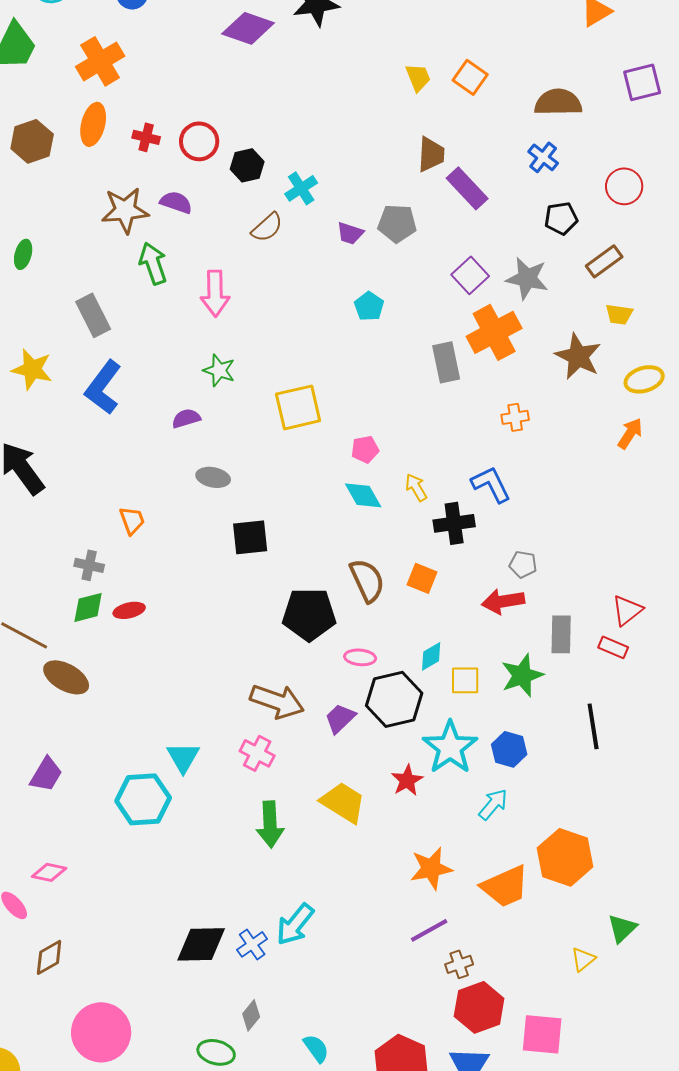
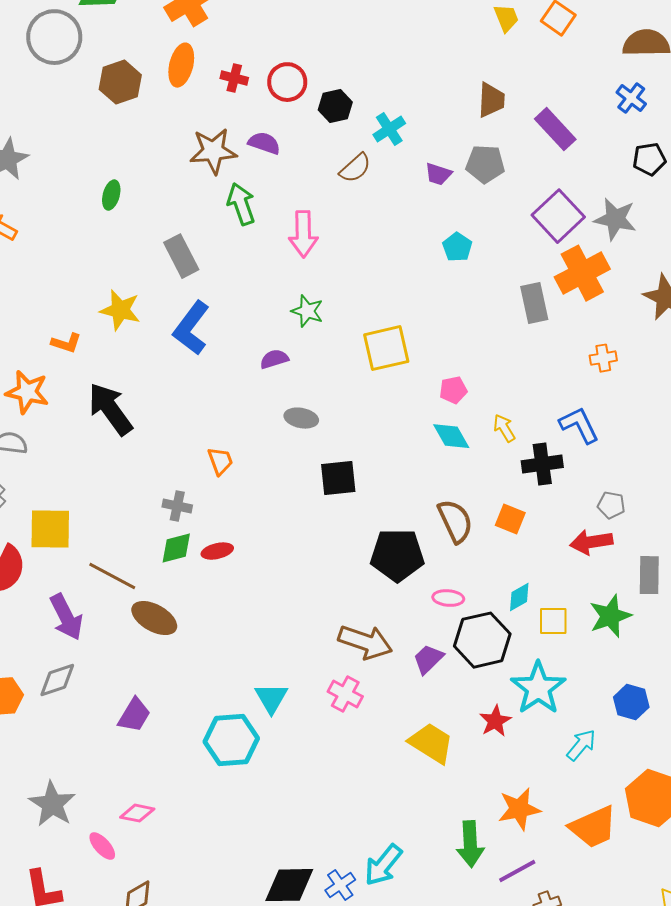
brown trapezoid: (431, 154) -> (491, 100), moved
purple square: (470, 275) -> (558, 216), size x1.4
blue hexagon: (509, 749) -> (631, 702), moved
green arrow: (270, 824) -> (470, 844), moved

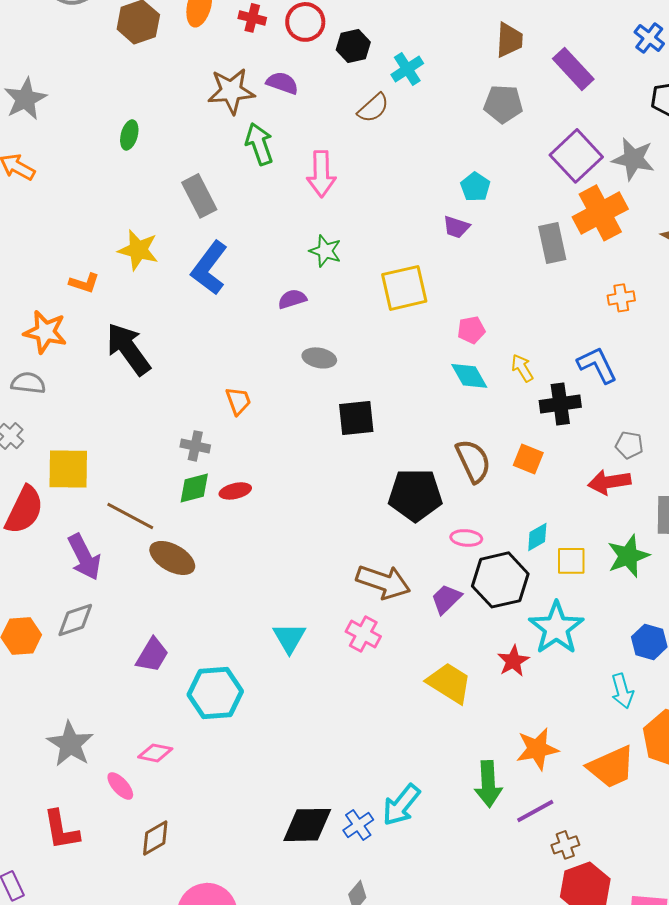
purple trapezoid: (438, 174) -> (456, 227), moved
cyan hexagon: (231, 740) -> (215, 693), moved
cyan arrow: (581, 745) -> (622, 691), moved, turned 124

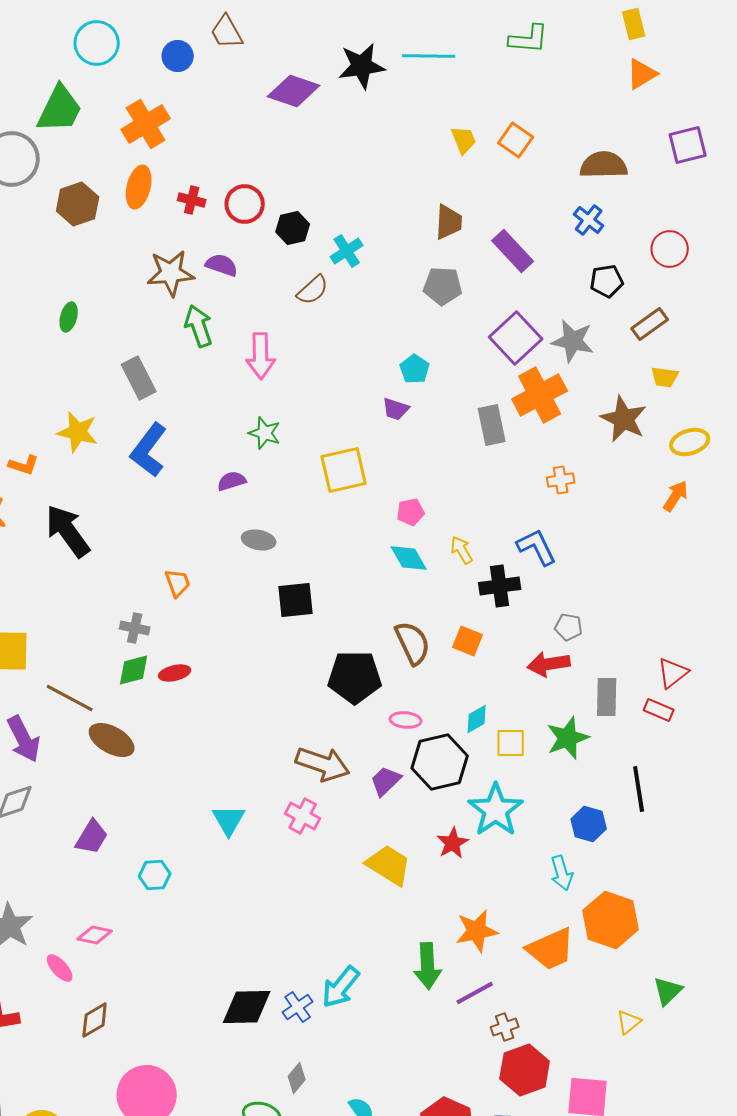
cyan hexagon: (215, 693) -> (155, 875), size x0.6

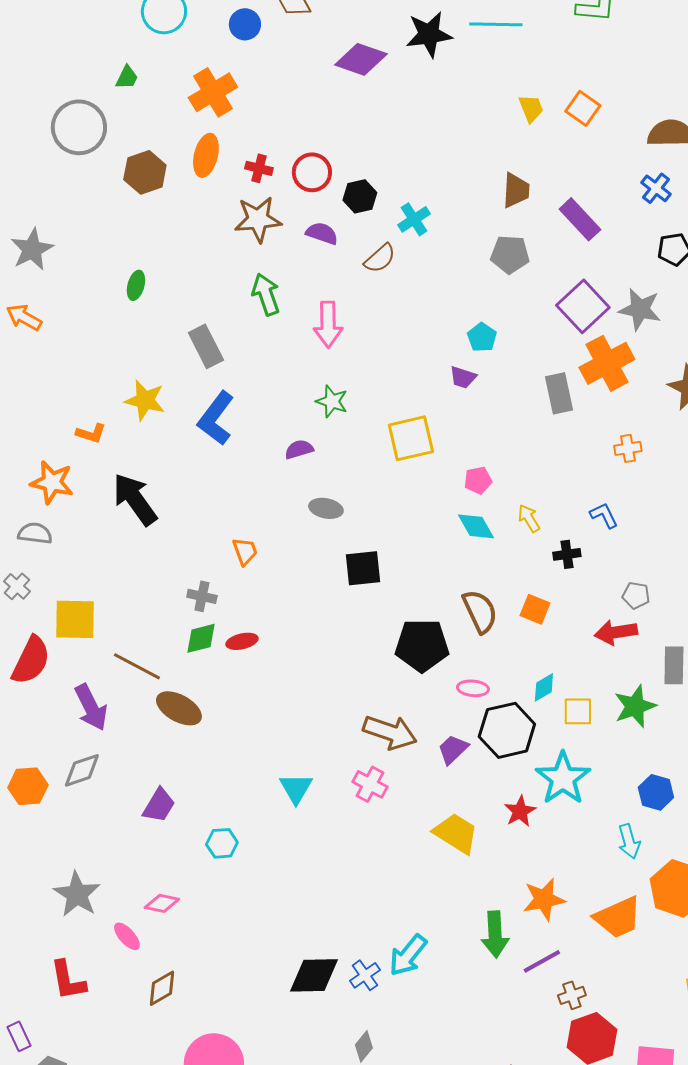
green trapezoid: (60, 109) -> (127, 77), size x0.5
purple semicircle: (222, 265) -> (322, 233), moved
brown star: (171, 273) -> (258, 219), moved
blue L-shape: (537, 547) -> (604, 515), size x0.7
black cross: (500, 586) -> (567, 554), size x0.7

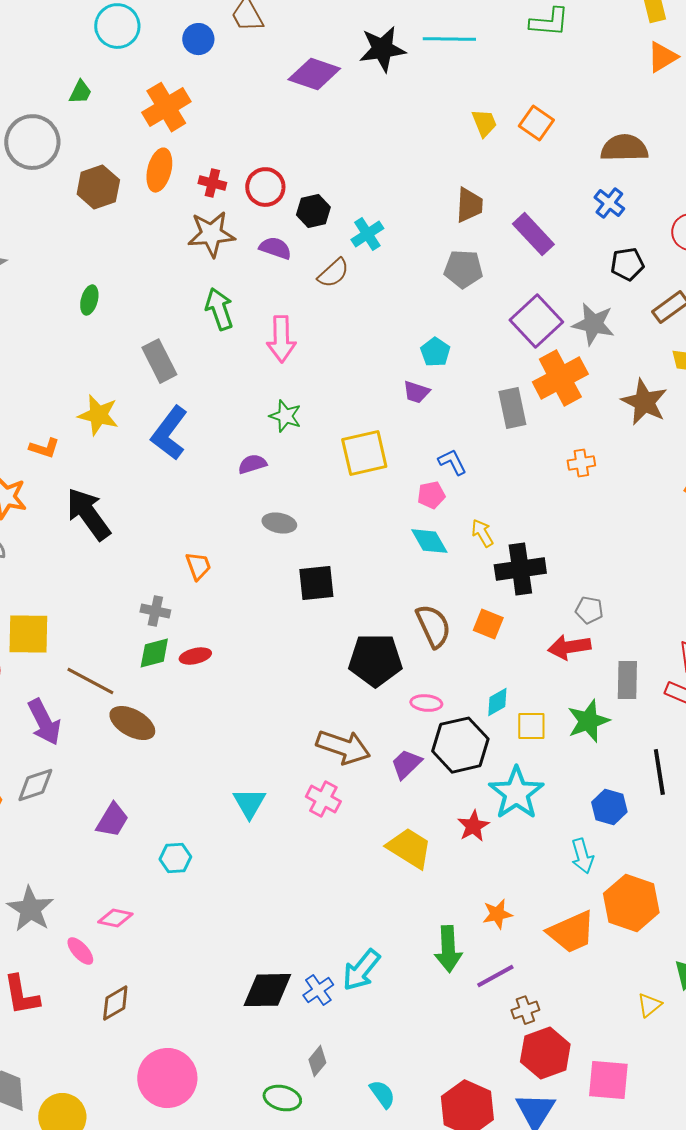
blue L-shape: (604, 515) -> (452, 462), moved
black cross: (567, 554) -> (520, 569), size x1.8
orange star: (544, 899) -> (497, 914), size x0.7

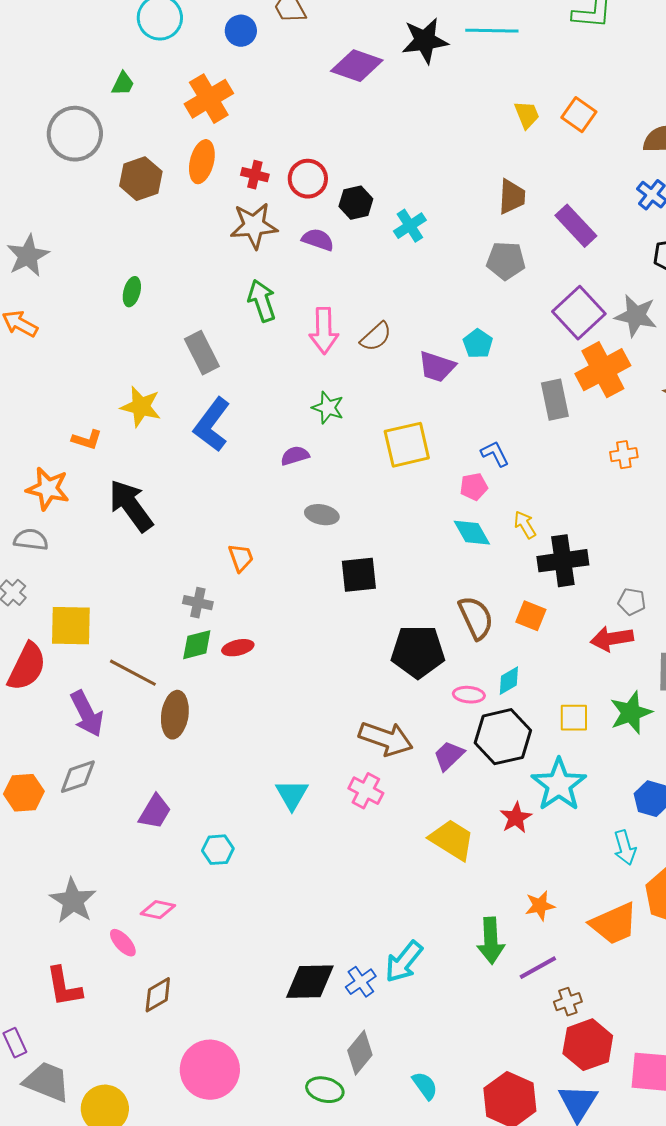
brown semicircle: (333, 273) -> (376, 337), moved
purple trapezoid: (416, 392) -> (437, 367), moved, size x1.4
cyan diamond: (497, 702) -> (509, 681), moved
brown ellipse: (132, 723) -> (175, 715), turned 69
gray diamond: (317, 1061) -> (360, 1053), size x1.4

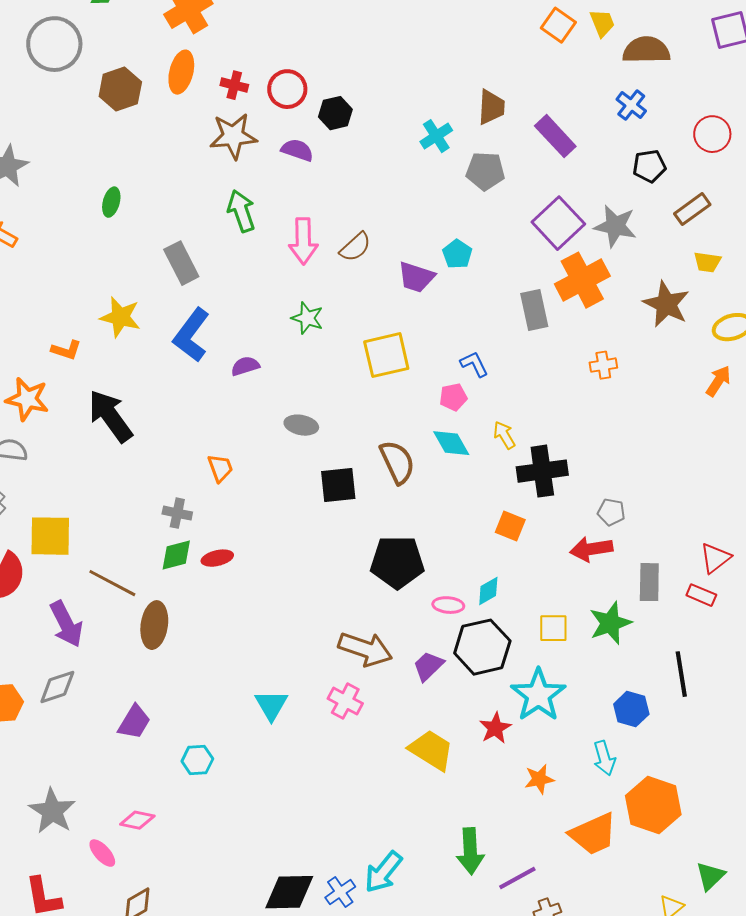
yellow trapezoid: (527, 115) -> (602, 23), moved
cyan cross: (410, 226) -> (436, 136), moved
purple semicircle: (295, 456) -> (245, 366), moved
brown semicircle: (476, 618) -> (397, 462), moved
orange star: (540, 906) -> (539, 779), moved

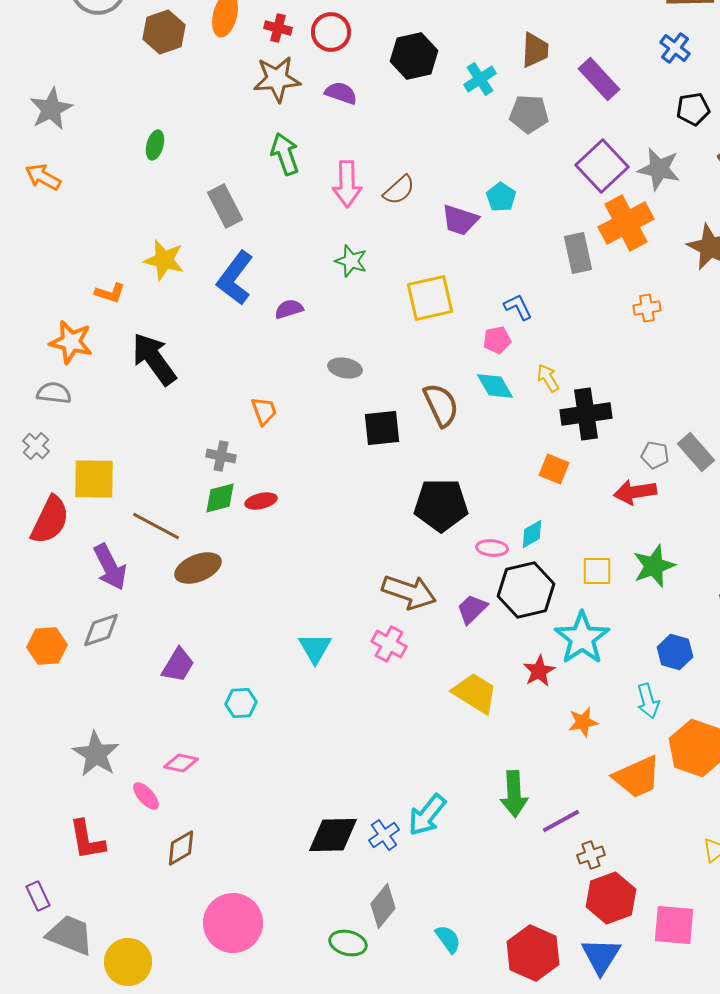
black hexagon: (335, 113) -> (414, 56), moved, size x1.4
gray rectangle: (649, 582) -> (696, 452), moved, turned -42
brown ellipse: (154, 625) -> (198, 568), turned 60

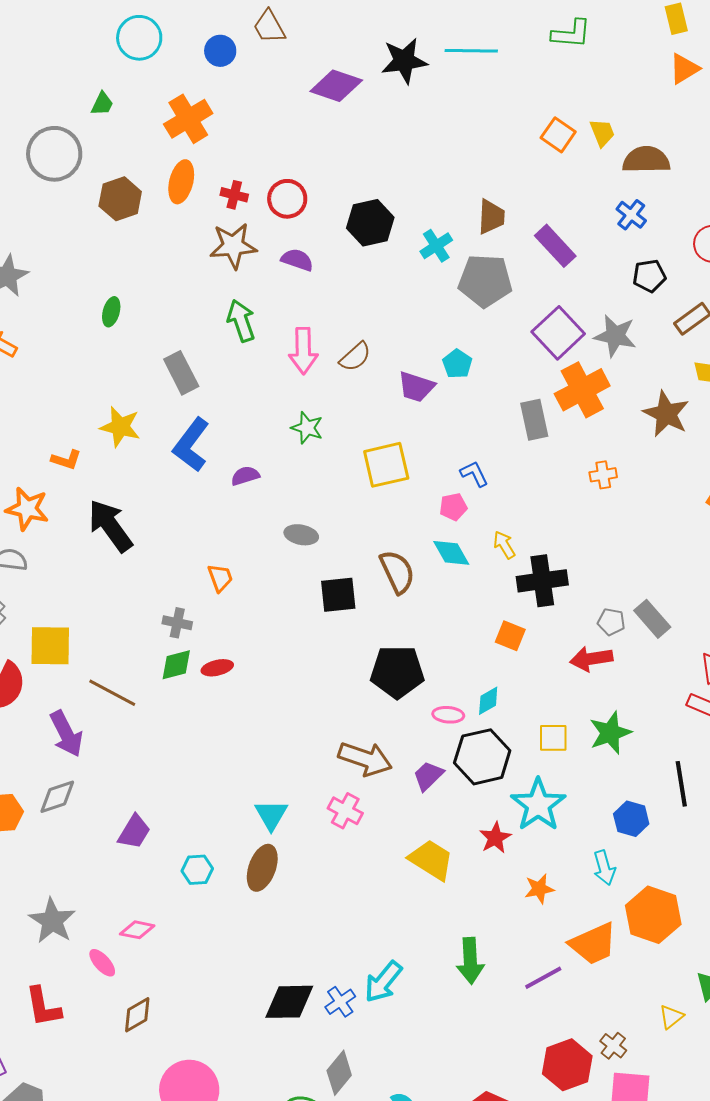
gray pentagon: (529, 114) -> (485, 281), size x1.4
brown ellipse: (198, 568) -> (262, 868), moved, turned -48
purple line: (561, 821) -> (543, 978), moved
brown cross: (591, 855) -> (613, 1046), moved, turned -32

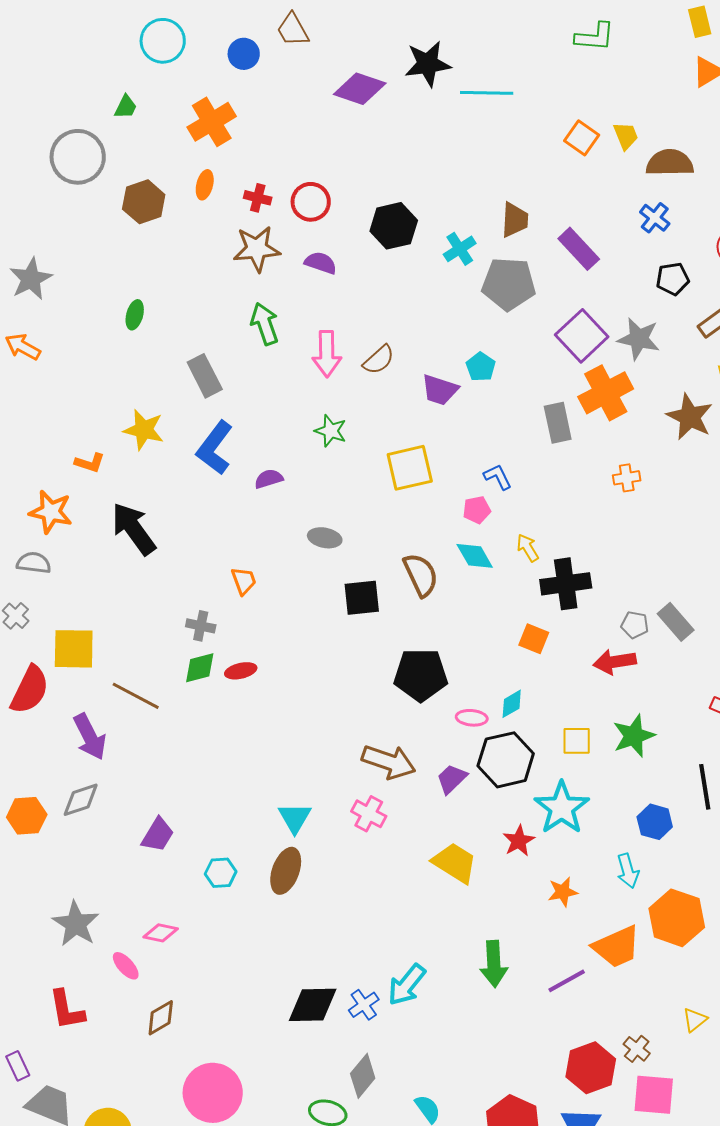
cyan line: (471, 51) -> (487, 93), moved
orange ellipse: (181, 182) -> (205, 185), size x0.7

